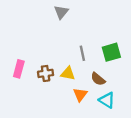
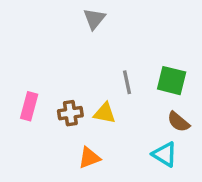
green square: (111, 52) -> (172, 81), turned 30
brown semicircle: (98, 79) -> (178, 122), moved
orange triangle: (80, 95) -> (89, 158), moved, turned 32

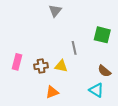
green square: (172, 81) -> (102, 35), moved

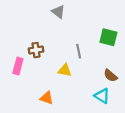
gray triangle: (55, 11) -> (58, 12), turned -32
brown cross: (41, 66) -> (36, 50), moved
orange triangle: (52, 92) -> (47, 98), moved, turned 40

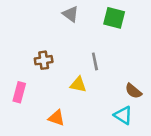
green square: (108, 37) -> (114, 18), moved
pink rectangle: (18, 66) -> (19, 92), moved

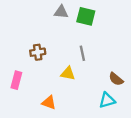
gray triangle: (71, 14) -> (61, 12), turned -32
green square: (114, 18) -> (86, 16), moved
cyan triangle: (123, 115) -> (107, 100), turned -48

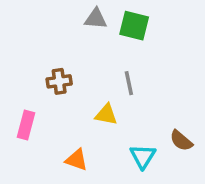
brown semicircle: (116, 79) -> (181, 141), moved
cyan triangle: (107, 100) -> (143, 156), moved, turned -42

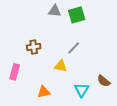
green square: (134, 26) -> (77, 15), turned -30
gray line: (129, 83) -> (74, 48), turned 56
orange triangle: (77, 160) -> (44, 92), turned -32

